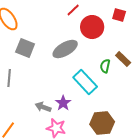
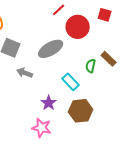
cyan rectangle: (85, 82) -> (71, 82), size x0.7
gray arrow: (43, 107) -> (25, 73), moved
brown hexagon: (102, 123) -> (81, 111), moved

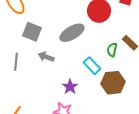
brown hexagon: (81, 111) -> (113, 83), moved

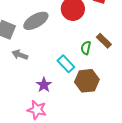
gray ellipse: (72, 33) -> (36, 21), moved

